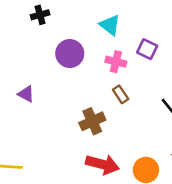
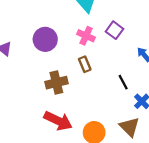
purple circle: (70, 54) -> (45, 39), moved

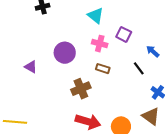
brown rectangle: (85, 64) -> (103, 69), turned -40
black line: (123, 82) -> (139, 68), moved

